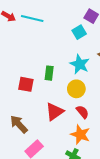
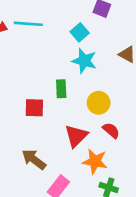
cyan square: (79, 32) -> (80, 32), moved
cyan star: (80, 64) -> (84, 61), moved
orange star: (80, 135) -> (95, 161), moved

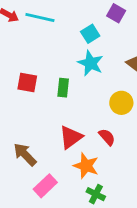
yellow circle: (99, 103) -> (121, 103), moved
red square: (34, 108) -> (27, 83), moved

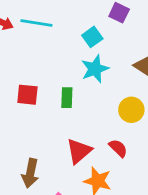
cyan star: (91, 63) -> (95, 69), turned 30
brown arrow: (25, 155) -> (30, 173), turned -120

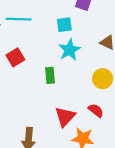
cyan square: (92, 37) -> (64, 25), turned 35
red square: (27, 95) -> (15, 57), moved, turned -30

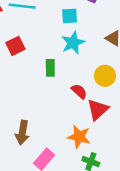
red semicircle: (96, 110) -> (79, 91), moved
red triangle: (65, 117) -> (98, 109), moved

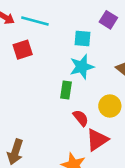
red square: (15, 46) -> (23, 50), moved
green rectangle: (50, 68) -> (66, 90), moved

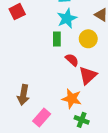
yellow circle: (110, 106) -> (88, 39), moved

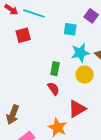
cyan star: (67, 18) -> (80, 53), moved
red semicircle: (72, 60) -> (53, 89), moved

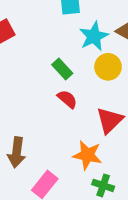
green rectangle: (55, 69) -> (62, 69), turned -40

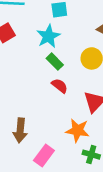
cyan star: (94, 36) -> (48, 36), moved

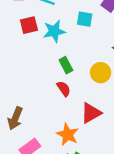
cyan star: (48, 36) -> (54, 31), moved

